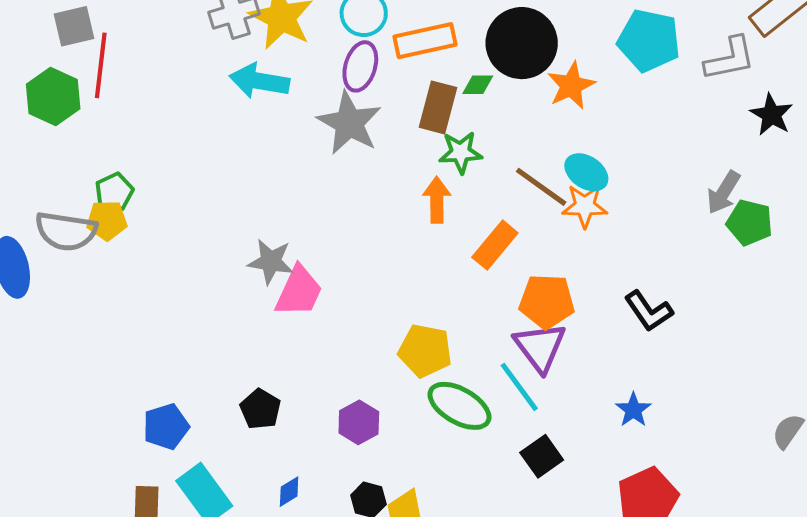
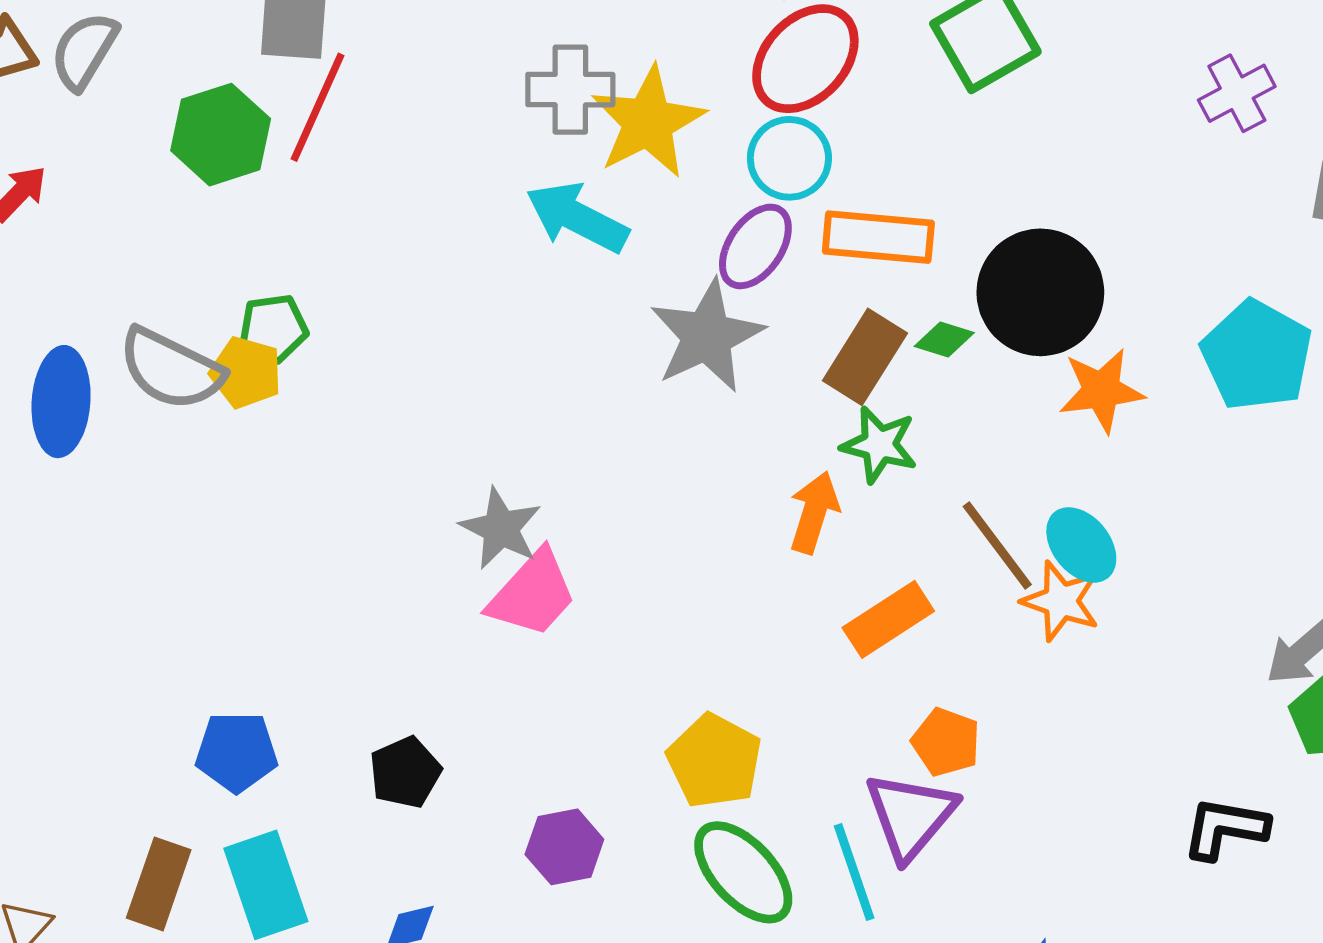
orange pentagon: (547, 301) -> (946, 742), size x0.7
black L-shape: (649, 311) -> (1225, 828), moved, turned 117

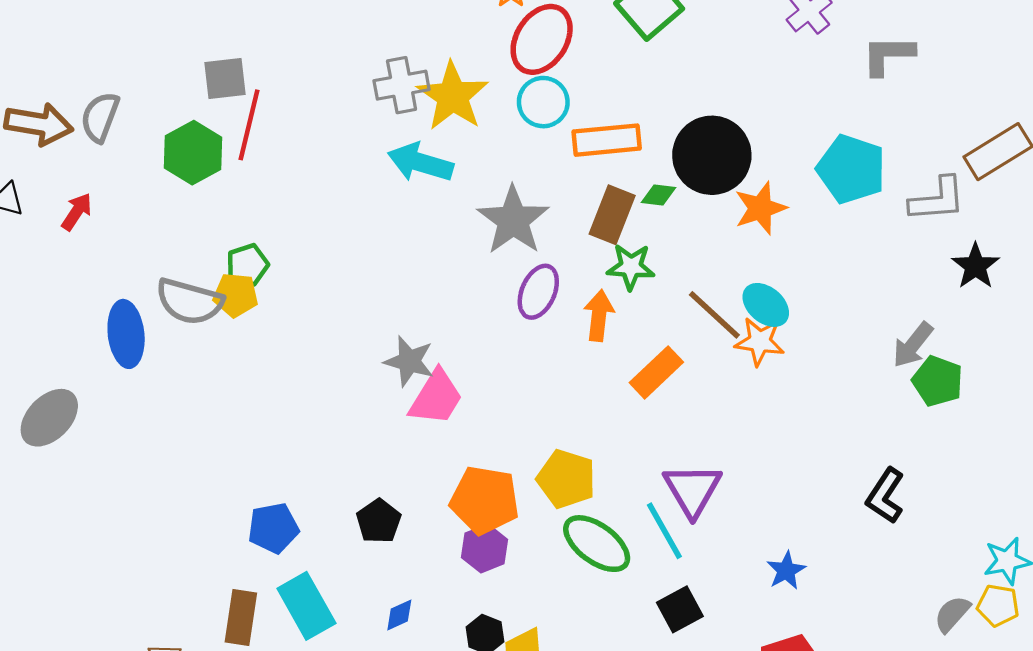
purple ellipse: (755, 246) -> (538, 292), moved
orange pentagon: (946, 742) -> (485, 500), moved, size x1.6
black L-shape: (1225, 828) -> (885, 496), moved, turned -56

